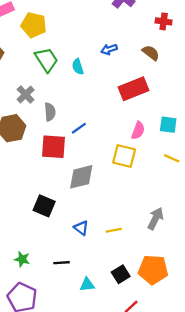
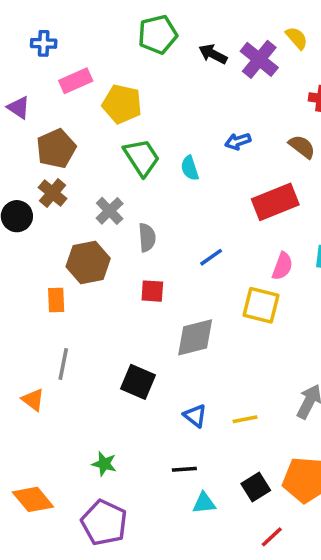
blue line: (79, 128) -> (211, 257), moved
red square: (53, 147) -> (152, 291), size x0.6
black line: (62, 263) -> (184, 469), moved

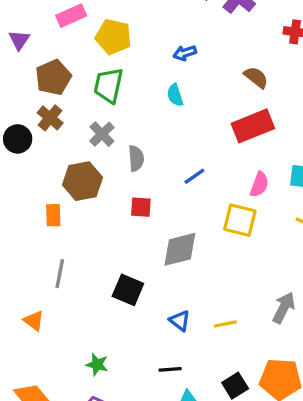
purple triangle: (19, 107) -> (19, 40), turned 30
blue arrow: (238, 141) -> (185, 53), moved
brown semicircle: (302, 147) -> (256, 77), moved
green trapezoid: (142, 157) -> (108, 85), moved, turned -135
orange triangle: (33, 400) -> (34, 321), moved

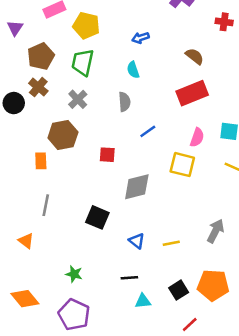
gray semicircle: (136, 158) -> (124, 102), moved

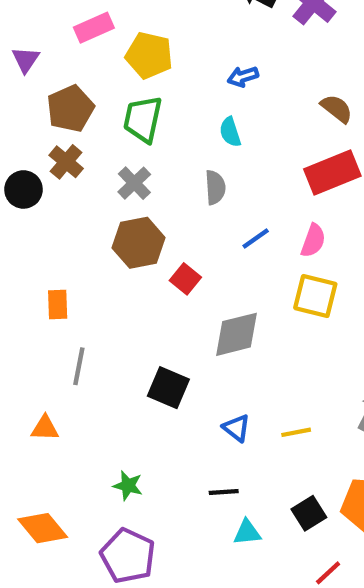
brown hexagon: (63, 135) -> (139, 243), moved
pink semicircle: (197, 137) -> (313, 241), moved
red square: (107, 155) -> (185, 279), turned 35
orange rectangle: (41, 161) -> (58, 305), moved
orange triangle: (26, 241) -> (45, 428), turned -35

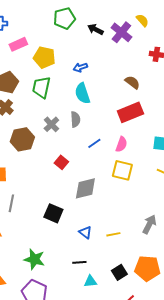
blue arrow: (243, 77) -> (80, 67), moved
cyan semicircle: (230, 132) -> (82, 93), size x1.5
gray cross: (134, 183) -> (51, 124), moved
brown hexagon: (139, 243) -> (22, 139), moved
green star: (128, 486) -> (34, 259), size x1.5

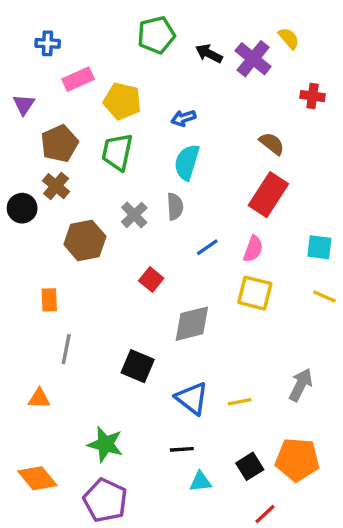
cyan semicircle: (82, 93) -> (187, 162), turned 35
red rectangle: (130, 112) -> (268, 195), turned -35
blue triangle: (85, 232) -> (192, 398), size x1.5

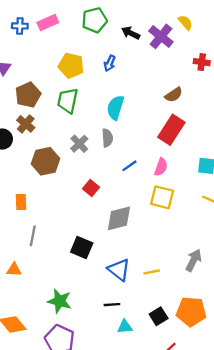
pink rectangle: (78, 79) -> (48, 22), moved
blue arrow: (183, 118) -> (110, 63), moved, turned -49
brown semicircle: (272, 144) -> (174, 95), turned 108

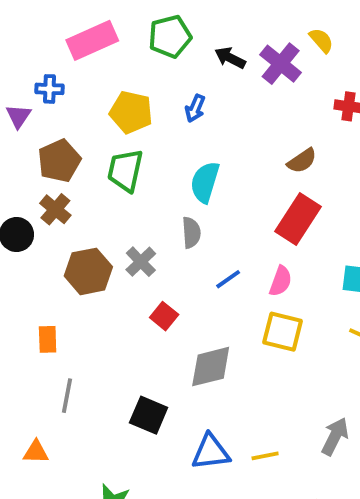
pink rectangle: (48, 22) -> (92, 40), size x1.4
blue cross: (20, 26) -> (50, 89), moved
gray cross: (79, 144) -> (141, 262), moved
blue triangle: (119, 270) -> (211, 452), turned -45

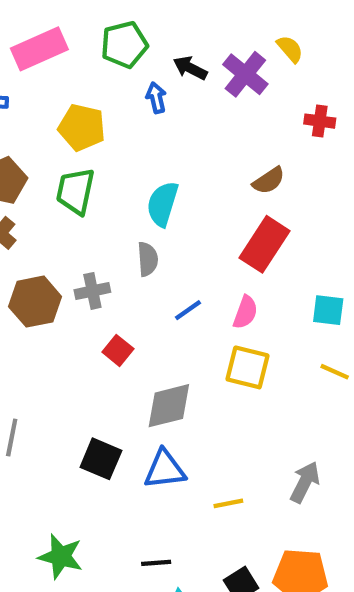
blue arrow: (195, 108) -> (156, 98), moved, turned 144
gray cross: (141, 262) -> (92, 291), turned 32
blue triangle: (211, 452) -> (165, 469), moved

